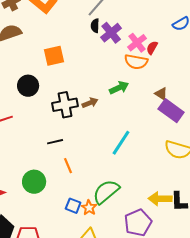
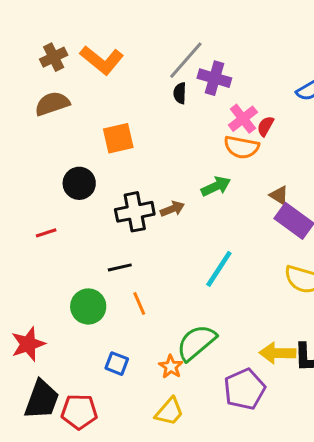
purple cross: (111, 33) -> (214, 78), moved, turned -35
green circle: (34, 182) -> (88, 306), moved
blue square: (73, 206) -> (117, 364), moved

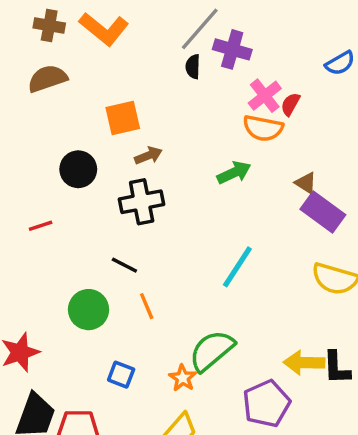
brown cross: (54, 57) -> (49, 26), turned 36
brown arrow: (172, 209) -> (148, 156), moved
black line: (120, 267) -> (124, 265), turned 40

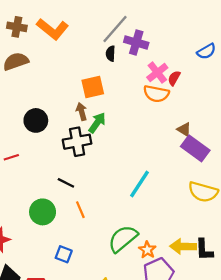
orange square: (123, 118) -> (93, 87), moved
brown arrow: (148, 156) -> (82, 112), turned -84
green arrow: (234, 173) -> (97, 123), moved, turned -30
orange star: (183, 378) -> (147, 250), moved

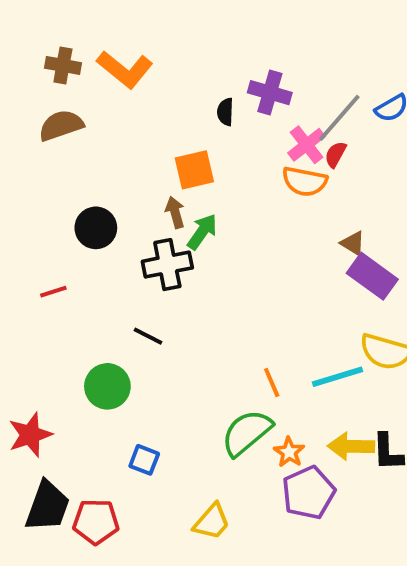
gray line: (115, 29) -> (339, 118), moved
cyan line: (140, 184) -> (337, 377), moved, turned 40
orange line: (80, 210) -> (272, 382), moved

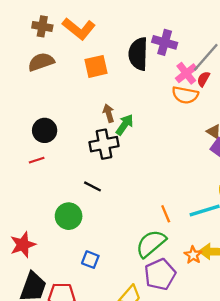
black semicircle: (225, 112) -> (138, 54), size x2.0
orange square: (194, 170) -> (96, 66), moved
black circle: (96, 228) -> (45, 130), moved
orange star: (289, 452) -> (193, 255), moved
purple pentagon: (308, 493) -> (160, 274), moved

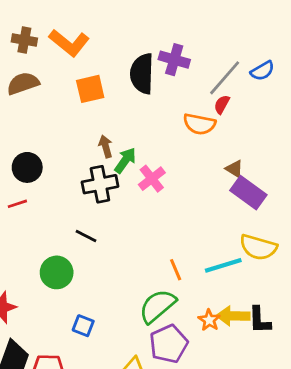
pink cross: (186, 73) -> (152, 179), moved

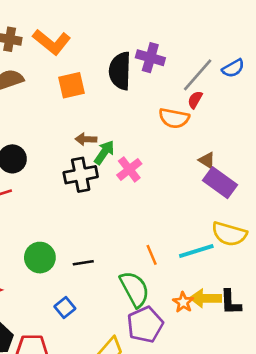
brown arrow: (106, 146) -> (86, 139), turned -72
black line: (86, 236) -> (83, 263), moved, turned -36
green semicircle: (157, 306) -> (135, 289), turned 102
blue square: (83, 326) -> (65, 307), turned 30

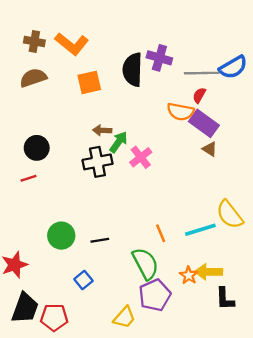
blue semicircle: (233, 68) -> (233, 67), size x1.4
gray line: (198, 75) -> (202, 73), turned 48
purple rectangle: (220, 183) -> (204, 123), moved
yellow semicircle: (229, 234) -> (230, 215), turned 36
black L-shape: (231, 302) -> (225, 299), moved

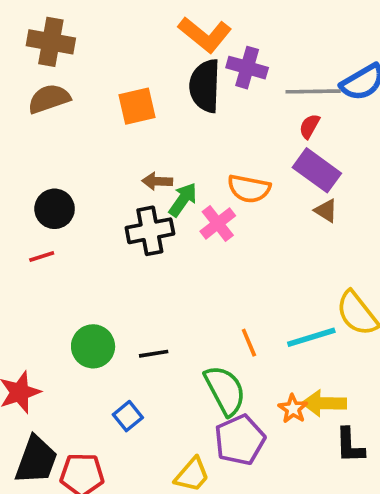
brown cross: (34, 42) -> (51, 42), size x1.4
orange L-shape: (72, 44) -> (205, 35), moved
orange semicircle: (180, 112) -> (249, 189), moved

